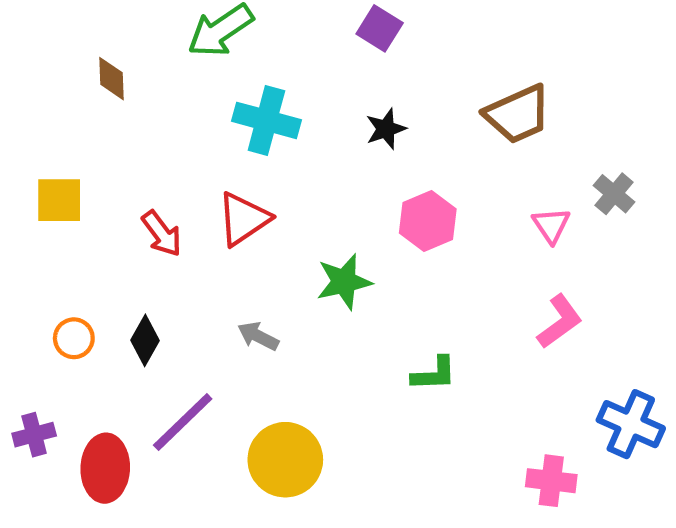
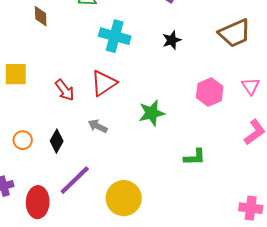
pink hexagon: (428, 221) -> (210, 92), moved
gray arrow: (258, 336) -> (98, 126), moved

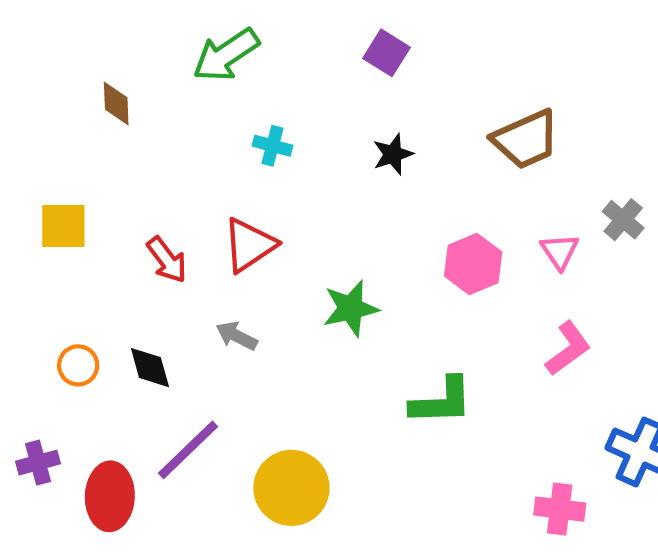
cyan cross: (115, 36) -> (272, 146), size x0.6
black diamond: (57, 141) -> (150, 368), turned -45
green L-shape: (195, 157) -> (441, 401), size x1.4

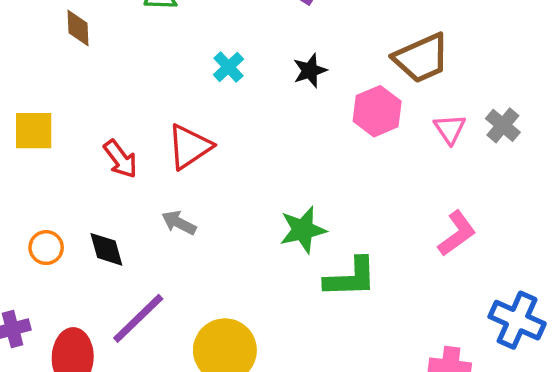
cyan cross: (272, 146) -> (228, 67), moved, turned 32
pink triangle: (560, 251) -> (450, 129), moved
pink hexagon: (473, 264) -> (377, 111), moved
green star: (351, 308) -> (303, 230), moved

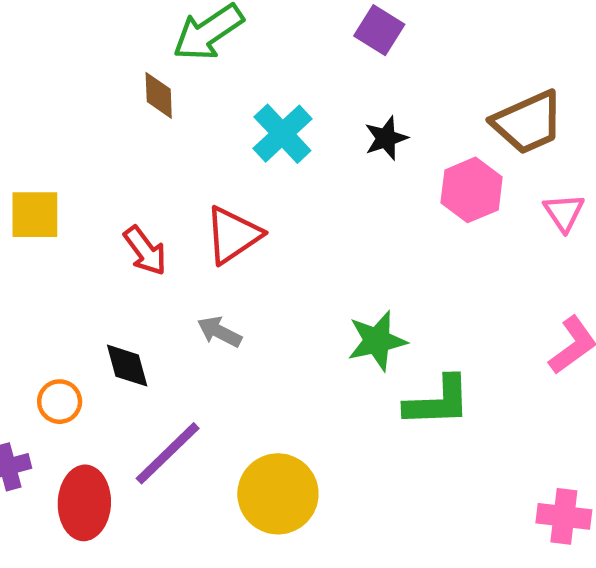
brown diamond: (78, 28) -> (159, 95), moved
cyan cross: (228, 67) -> (282, 134), size x1.5
orange circle: (46, 248) -> (60, 402), moved

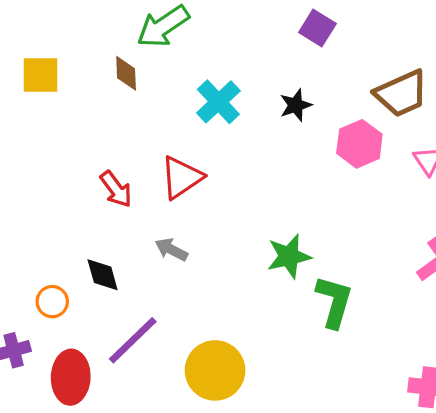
purple square: (379, 30) -> (317, 28), moved
yellow square: (35, 215) -> (40, 75), moved
green L-shape: (438, 402) -> (334, 302), turned -72

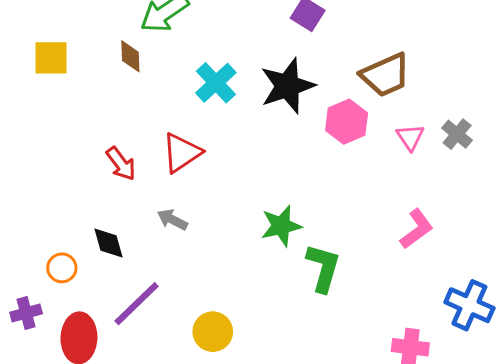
black star: (296, 105) -> (287, 86), size x1.8
yellow circle: (215, 370) -> (213, 332), size x0.7

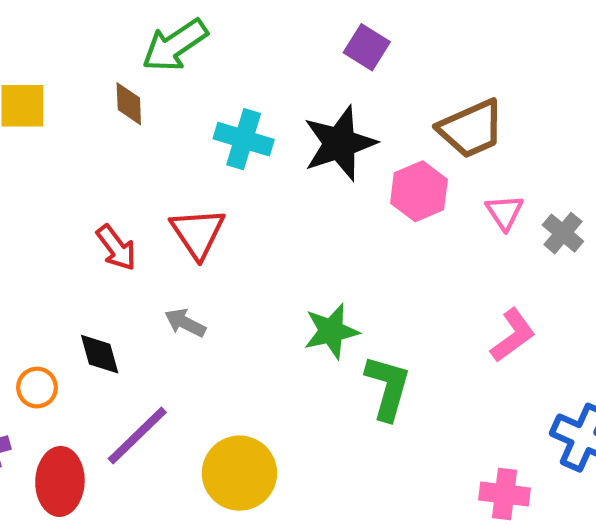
cyan cross: (216, 83) -> (244, 139), turned -30
gray cross: (457, 134) -> (563, 233), moved
red triangle: (182, 153) -> (198, 233), turned -30
yellow circle: (213, 332) -> (239, 473), size x1.4

